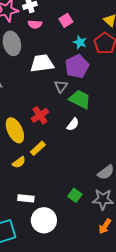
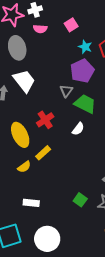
white trapezoid: (42, 63) -> (24, 81), moved, turned 60
white circle: (44, 220) -> (47, 239), moved

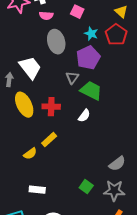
pink square: (71, 25) -> (77, 12), turned -32
gray ellipse: (17, 48) -> (56, 42), moved
red cross: (45, 120) -> (51, 107), turned 36
yellow ellipse: (20, 135) -> (24, 105), moved

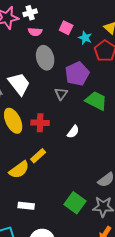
cyan star: (91, 34) -> (85, 38), moved
green trapezoid: (91, 91) -> (96, 101), moved
yellow semicircle: (30, 154) -> (19, 170), size x1.5
green square: (86, 187) -> (75, 203), size x1.5

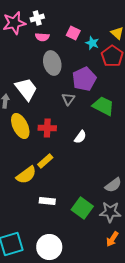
white rectangle: (26, 206) -> (47, 201), moved

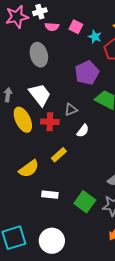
pink semicircle: (42, 37) -> (52, 27), moved
gray ellipse: (52, 63) -> (39, 55), moved
white trapezoid: (26, 89) -> (40, 95), moved
gray triangle: (68, 99) -> (71, 110), moved, turned 32
yellow rectangle: (45, 161) -> (59, 155), moved

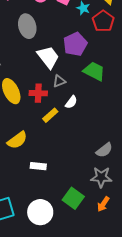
white trapezoid: (40, 95) -> (48, 57), moved
yellow rectangle: (59, 155) -> (50, 115), moved
green square: (85, 202) -> (73, 198), moved

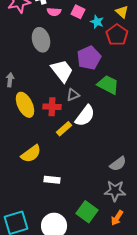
white semicircle: (71, 102) -> (85, 116), size x1.6

